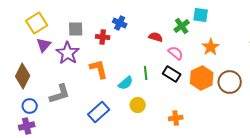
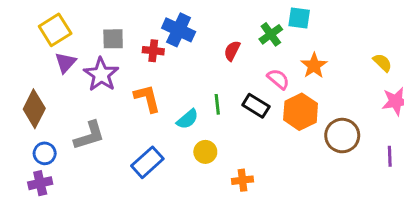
blue cross: (120, 23) -> (179, 30), size x1.5
red semicircle: (156, 37) -> (232, 51), turned -80
pink semicircle: (176, 53) -> (278, 79), moved
brown circle: (230, 82) -> (342, 136), moved
orange cross: (176, 118) -> (243, 180), moved

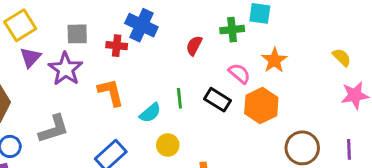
green cross: (271, 34) -> (232, 30), turned 30
brown circle: (342, 136) -> (302, 148), moved

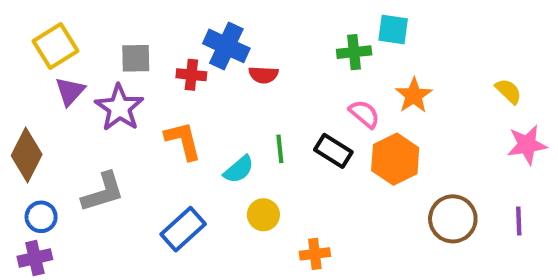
red semicircle: (194, 46) -> (263, 75), moved, turned -114

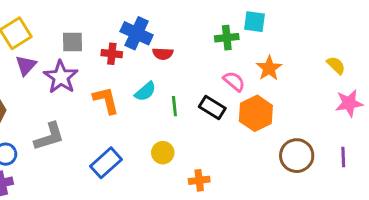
cyan semicircle: (239, 169) -> (145, 92), moved

